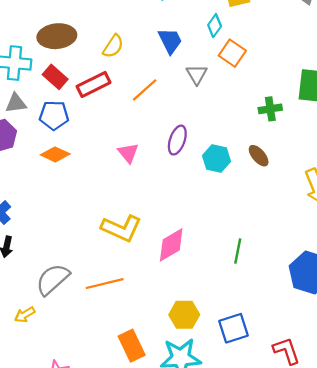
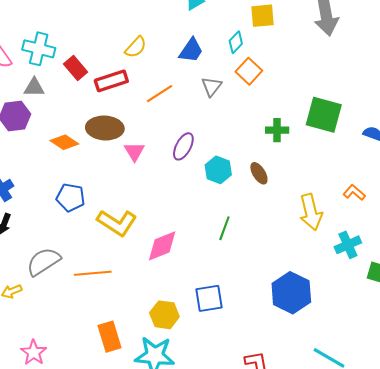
brown ellipse: (57, 36) -> (105, 128), moved
blue trapezoid: (170, 41) -> (191, 50), turned 52
blue pentagon: (54, 115) -> (71, 197), moved
green line: (238, 251) -> (224, 228), moved
blue square: (233, 328) -> (209, 298), moved

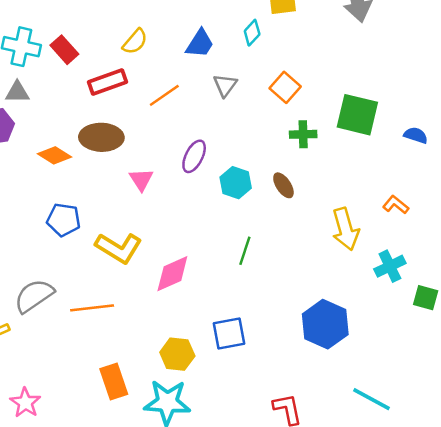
red rectangle: (76, 68) -> (64, 50), moved
orange square: (249, 71) -> (285, 87), moved
pink triangle: (134, 151) -> (141, 180), moved

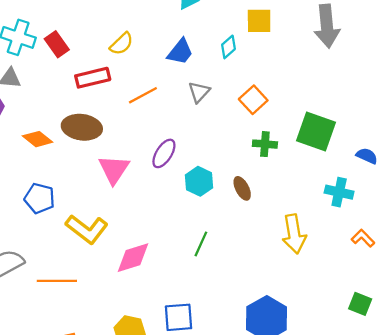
pink triangle: (141, 180) -> (114, 169), size x1.4
orange L-shape: (396, 205) -> (363, 238), moved
cyan cross: (390, 266) -> (339, 192), moved, turned 32

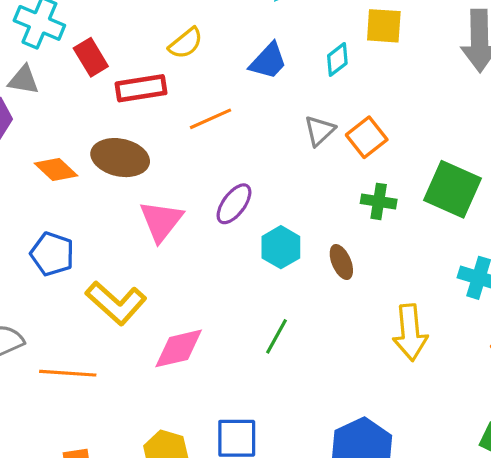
red rectangle: (57, 44) -> (91, 57), moved
gray triangle: (199, 92) -> (319, 131), moved

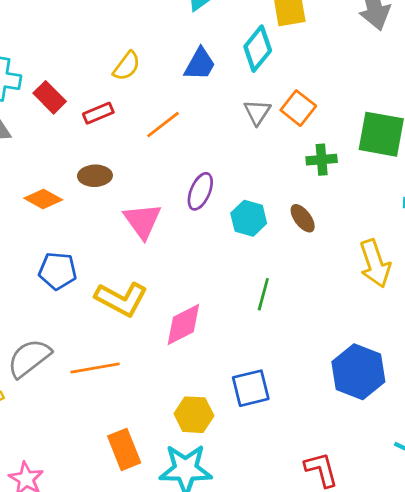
cyan diamond: (337, 59) -> (258, 49), size x1.5
red rectangle: (141, 88) -> (98, 113), size x0.7
brown ellipse: (120, 158) -> (95, 176), size x0.7

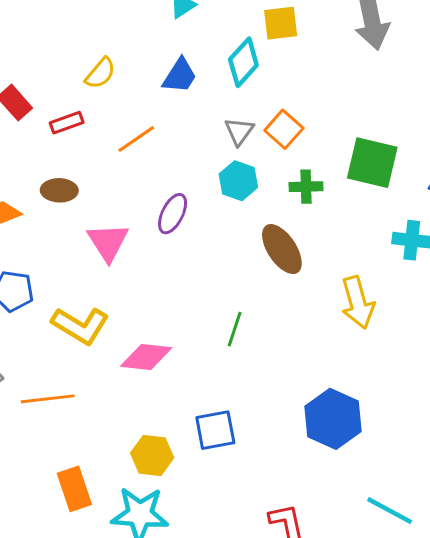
cyan hexagon: (249, 218) -> (238, 181), moved
brown ellipse: (303, 218) -> (282, 249), size x1.6
pink diamond: (183, 324) -> (146, 357), turned 30

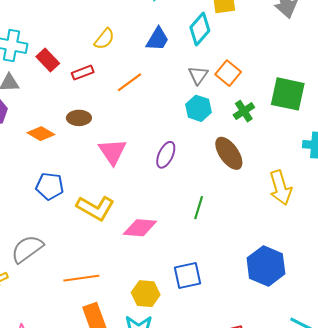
green cross: (306, 187) -> (244, 111), turned -30
purple ellipse: (173, 214) -> (166, 155), moved
orange line: (48, 399) -> (81, 278), moved

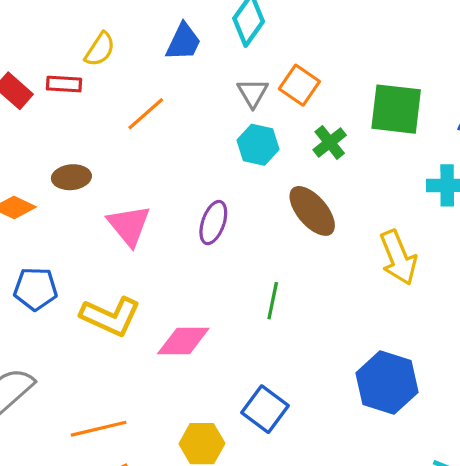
red rectangle: (83, 73) -> (64, 84), moved, turned 30
blue square: (187, 276) -> (265, 409), turned -36

